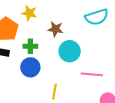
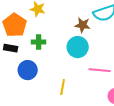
brown star: (55, 29) -> (83, 25), moved
blue circle: (30, 67) -> (28, 70), moved

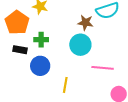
black rectangle: (11, 48) -> (20, 50), moved
blue circle: (28, 70) -> (40, 66), moved

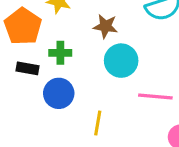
brown star: (85, 23) -> (106, 26), moved

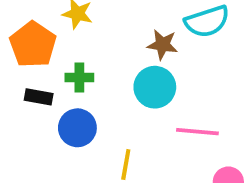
brown star: (106, 26) -> (163, 45), moved

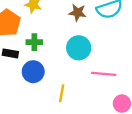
brown star: (163, 45) -> (78, 13), moved

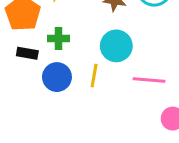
yellow line: (62, 93) -> (94, 76), moved

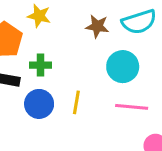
cyan circle: (116, 46) -> (123, 67), moved

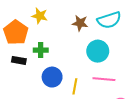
yellow line: (76, 102) -> (75, 86), moved
blue circle: (39, 104) -> (52, 77), moved

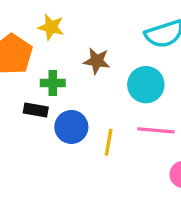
brown star: (80, 23) -> (97, 61), moved
black rectangle: (19, 60) -> (36, 110), moved

